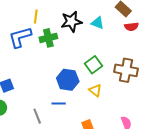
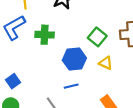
green cross: (48, 38) -> (45, 35), moved, turned 30

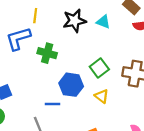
blue line: (71, 86) -> (53, 104), moved

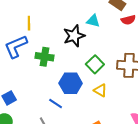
black star: (74, 21) -> (74, 36), moved
blue line: (53, 104) -> (56, 103), turned 40

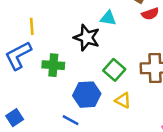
black star: (74, 36) -> (87, 38), turned -30

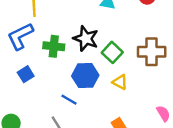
black star: (87, 38) -> (86, 39), moved
blue square: (15, 118) -> (26, 74), moved

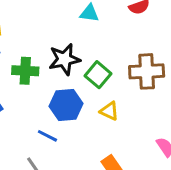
black star: (86, 39) -> (64, 59), turned -30

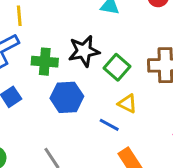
blue hexagon: (66, 105) -> (67, 97), moved
blue line: (47, 136) -> (109, 125), moved

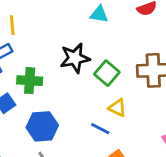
green cross: (45, 62) -> (30, 81), moved
blue hexagon: (67, 97) -> (42, 126), moved

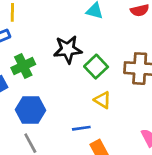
green cross: (30, 81) -> (23, 66), turned -35
blue line: (100, 129) -> (81, 128), moved, turned -42

